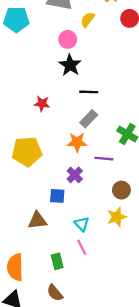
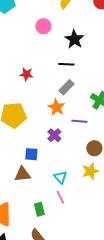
pink circle: (68, 39) -> (43, 26), moved
black star: (70, 65) -> (74, 39), moved
orange star: (77, 142) -> (56, 107), turned 30
blue square: (57, 196) -> (31, 154), moved

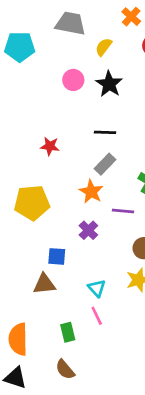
black star: (74, 39) -> (109, 84), moved

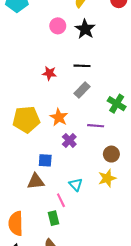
red star: (50, 146) -> (49, 73), moved
orange star: (91, 192) -> (59, 117), moved
pink line: (97, 316) -> (61, 200), moved

